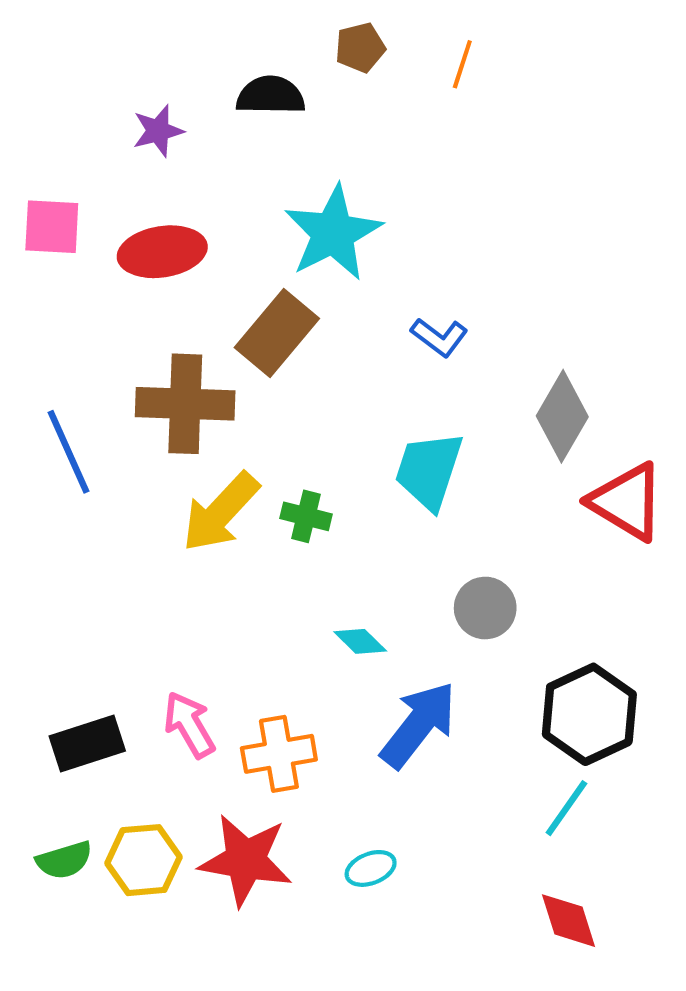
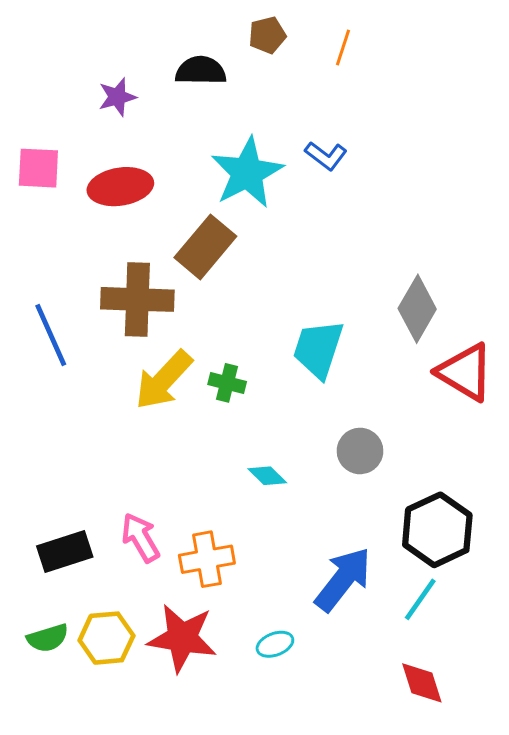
blue L-shape: (439, 337) -> (326, 156), moved
blue arrow: (419, 725) -> (343, 579), moved

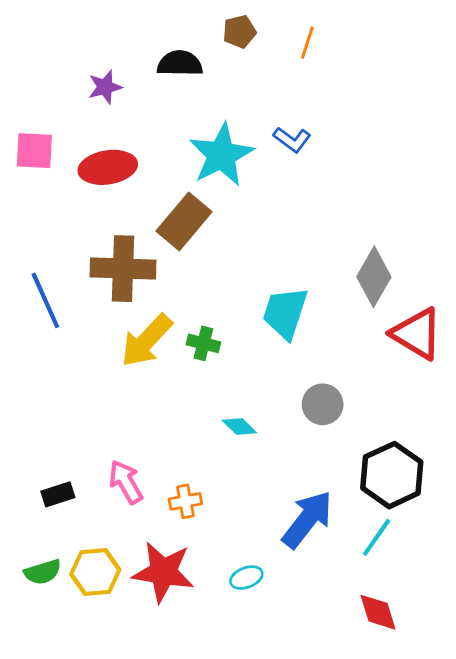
black rectangle: (65, 551) -> (58, 494), size x0.7
orange cross: (207, 559) -> (185, 501), size x0.7

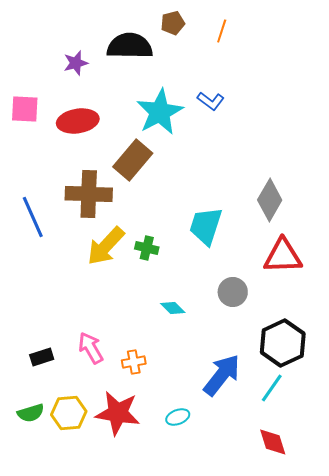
black semicircle: (180, 63) -> (130, 46), size x1.4
red triangle: (417, 334) -> (283, 256), moved, turned -33

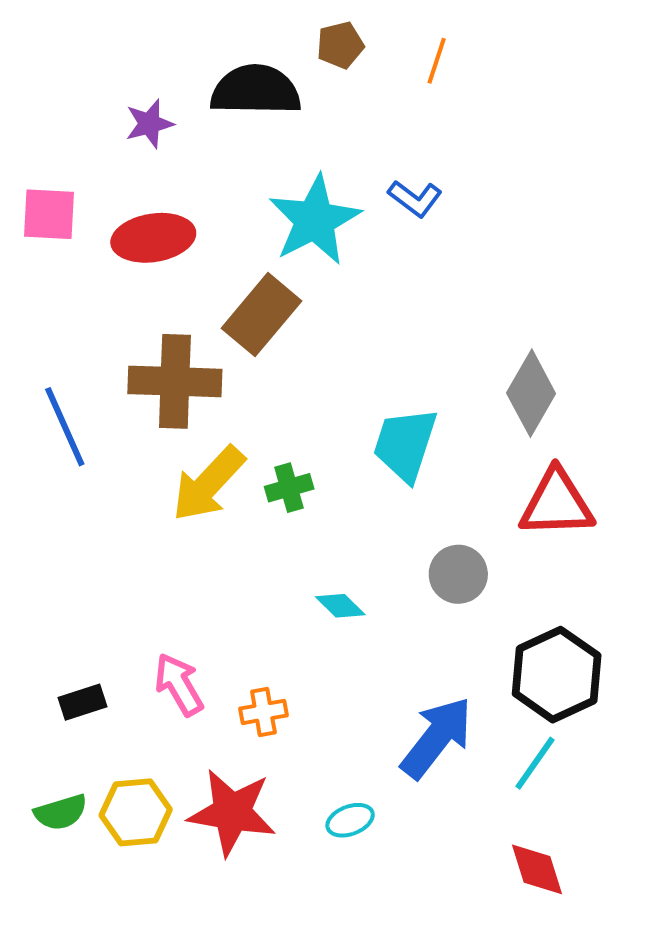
green cross: (147, 248) -> (289, 488), turned -30

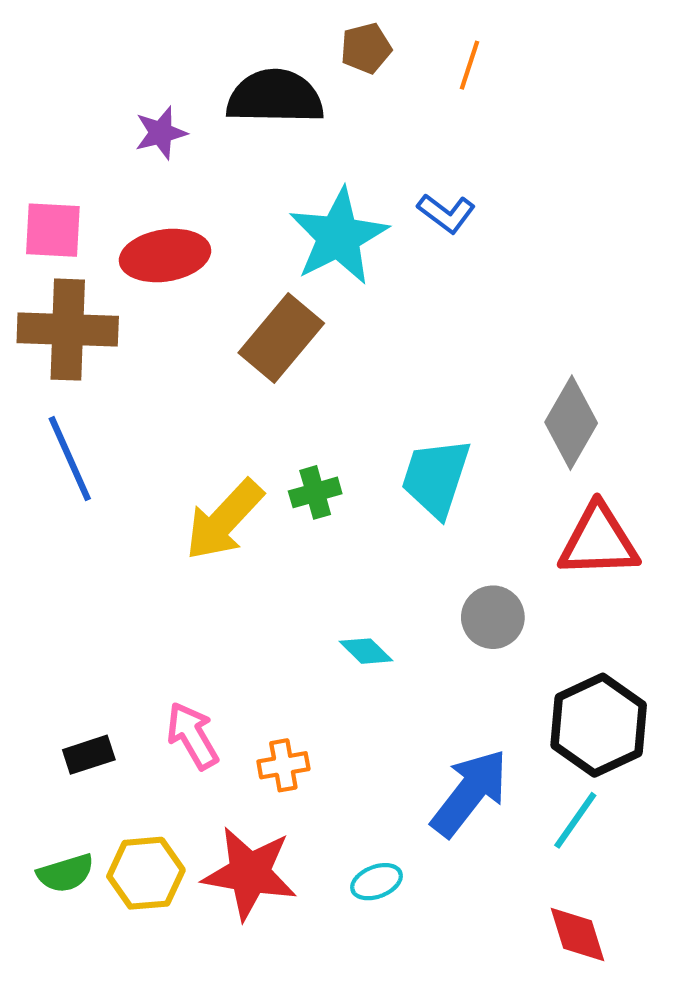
brown cross: (175, 381) -> (68, 330), moved
green cross: (289, 488) -> (315, 492), moved

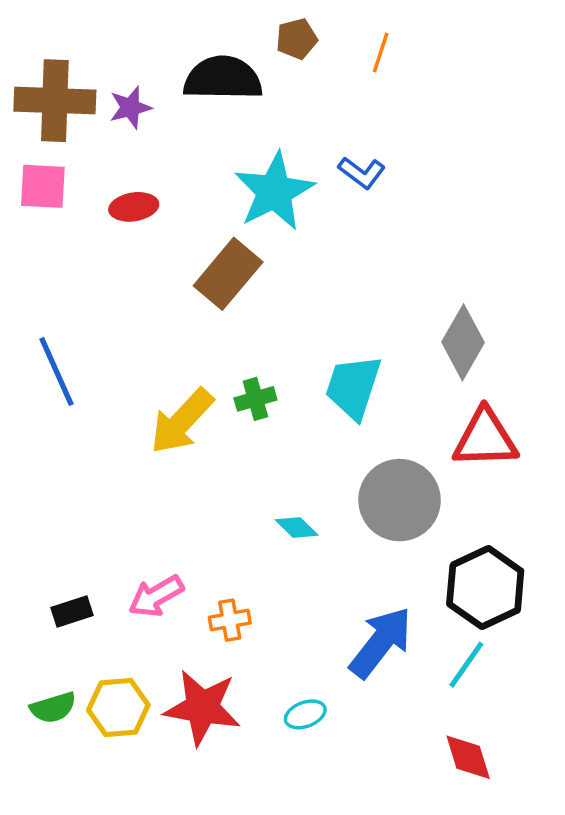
red ellipse: (165, 256) -> (134, 207), size x0.7
brown cross: (68, 330) -> (55, 101), moved
gray circle: (493, 617) -> (400, 500), size x1.6
pink arrow: (192, 736) -> (156, 596), turned -90

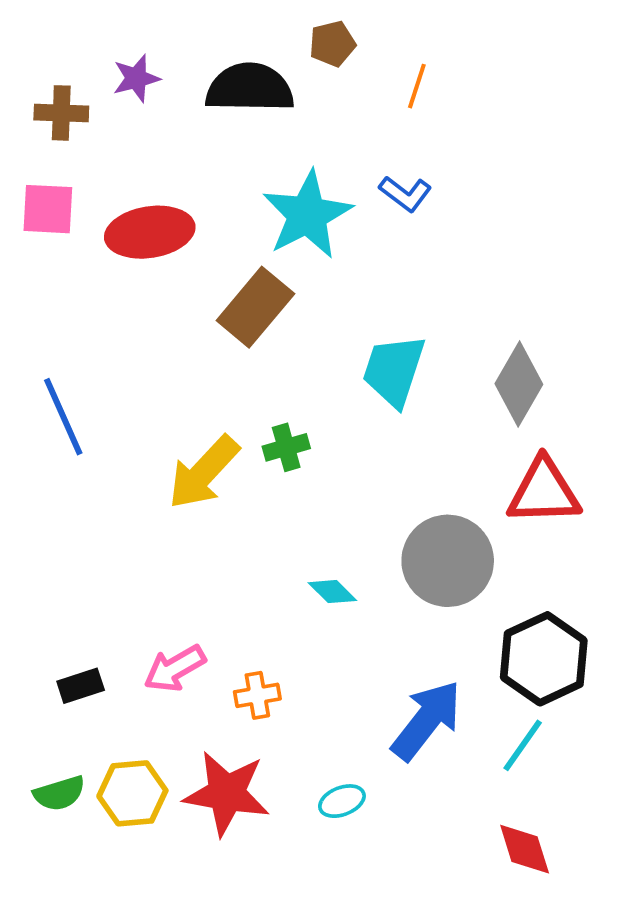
orange line: (381, 53) -> (417, 86), moved
brown cross: (55, 101) -> (61, 113), size x0.6
purple star: (130, 107) -> (136, 78), moved
red ellipse: (134, 207) -> (150, 232), size x1.6
cyan trapezoid: (353, 387) -> (394, 371), moved

